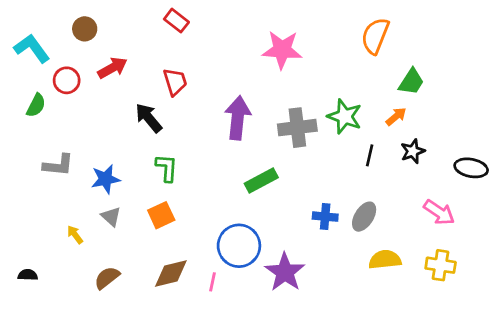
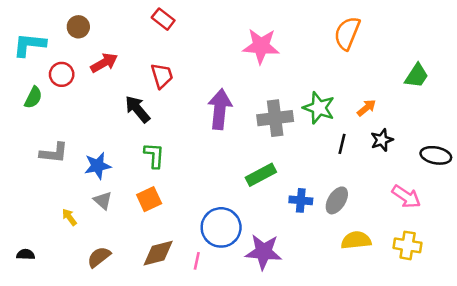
cyan L-shape: (32, 48) -> (29, 45), turned -48
green trapezoid: (411, 82) -> (417, 76), moved
green rectangle: (261, 180) -> (261, 175), moved
purple star: (285, 272) -> (264, 252), turned -30

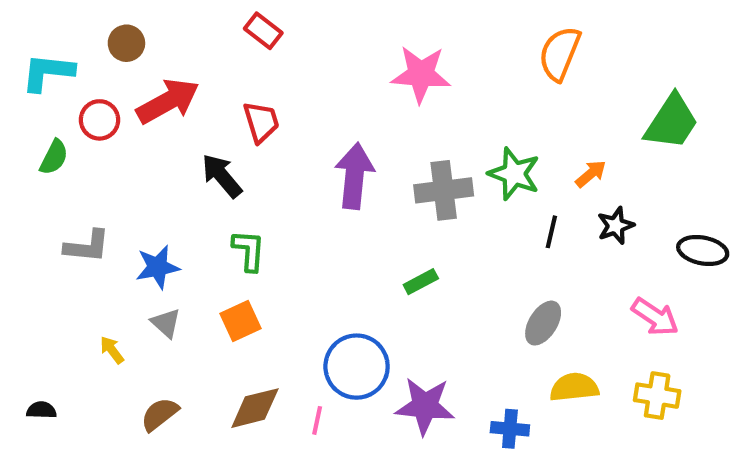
red arrow: (104, 63) -> (168, 101), size x1.4
green trapezoid: (417, 76) -> (672, 122), size x1.4
green rectangle: (261, 175) -> (421, 282), size x0.7
blue cross: (301, 200) -> (510, 429), moved

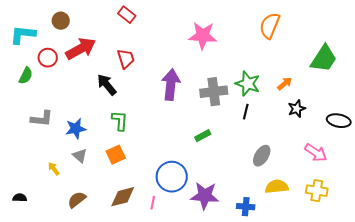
black line: (551, 232) -> (246, 112), moved

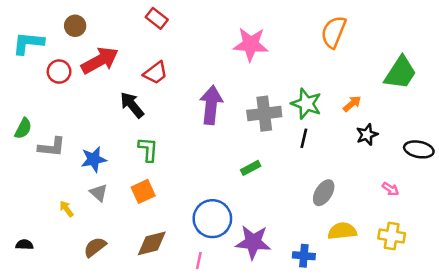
red trapezoid: (126, 59) -> (155, 73), turned 70
green semicircle: (26, 76) -> (23, 128), moved
pink arrow: (316, 153) -> (390, 189), size x0.6
pink line: (153, 203) -> (199, 261), moved

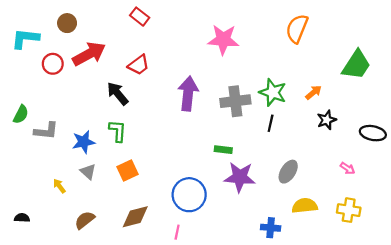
green L-shape: (148, 149) -> (118, 131), moved
green rectangle: (251, 168) -> (223, 150), turned 35
purple star: (253, 242) -> (240, 177), moved

